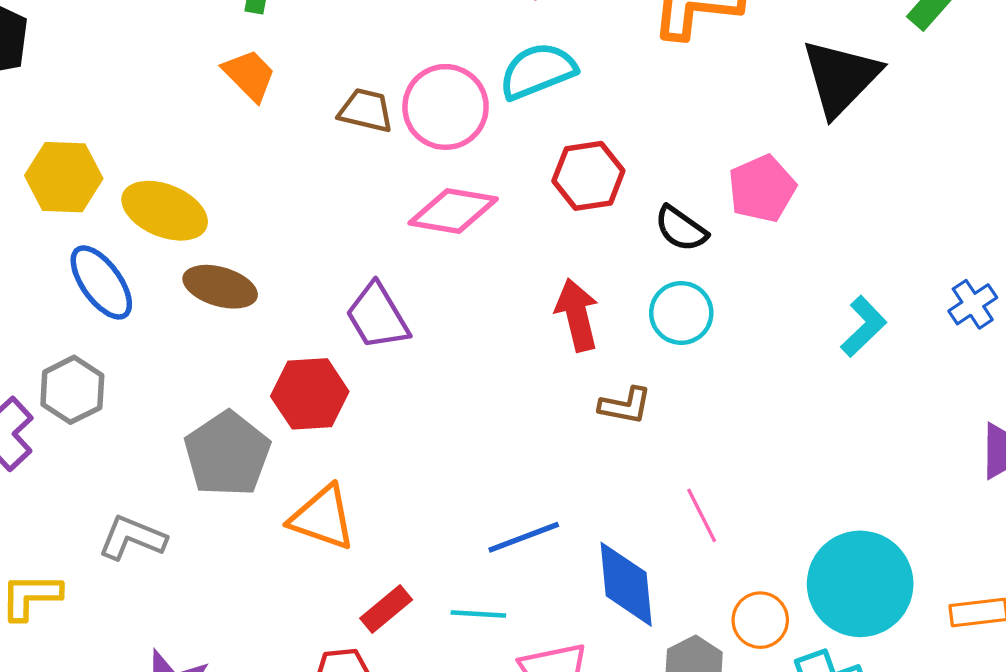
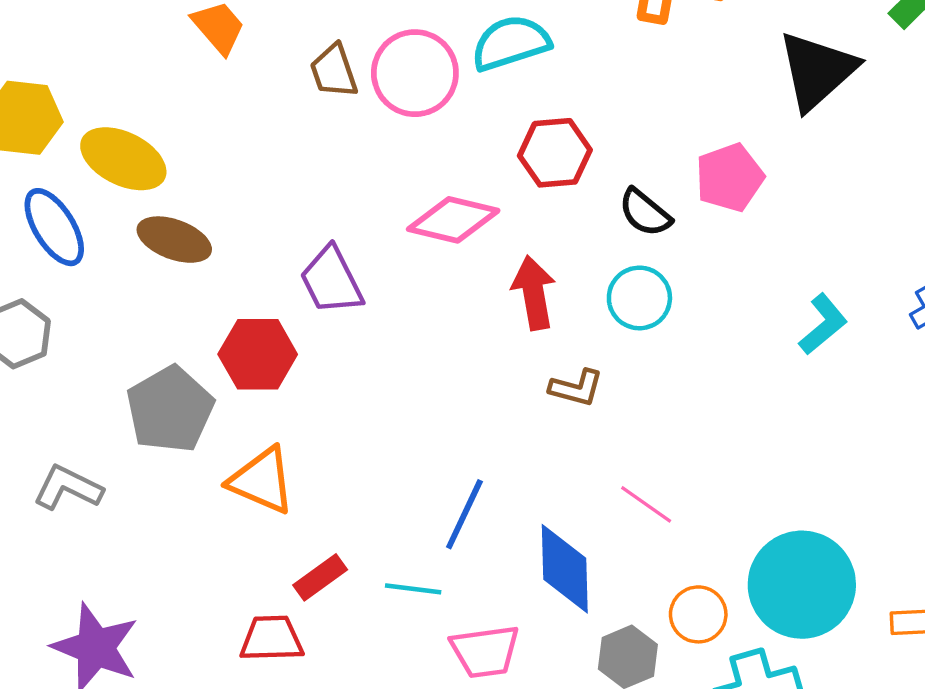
brown trapezoid: (366, 110) -> (334, 71), turned -126
pink diamond: (453, 211) -> (453, 220), moved
pink line: (702, 515) -> (646, 504), turned -32
blue line: (524, 537) -> (464, 514), turned -48

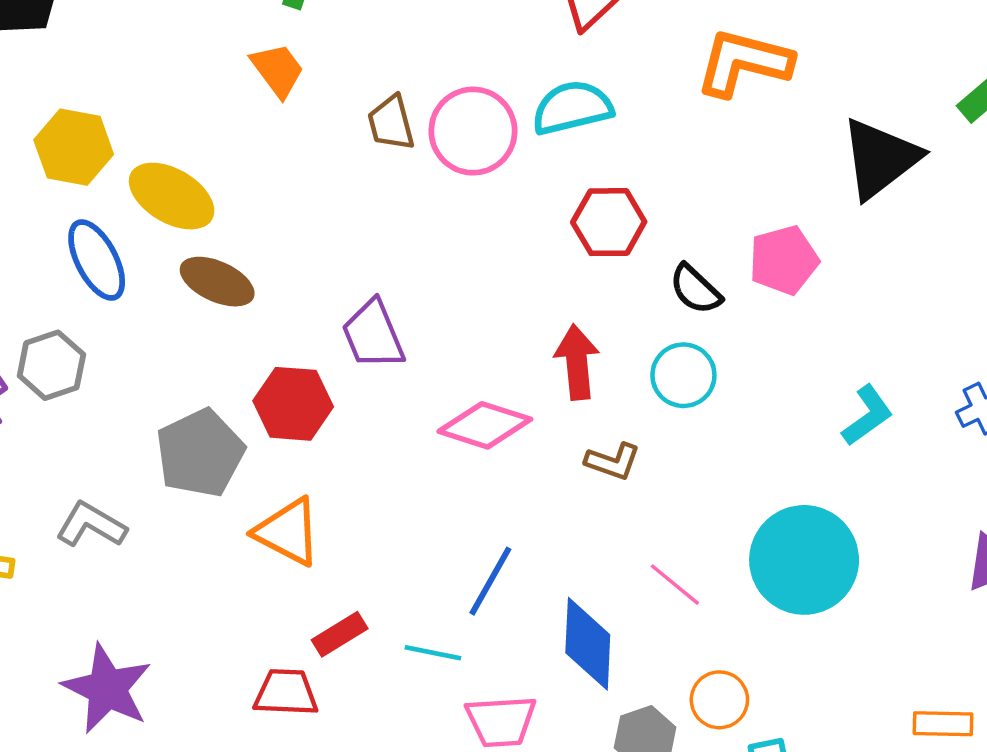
pink diamond: (453, 220) -> (485, 425), moved
cyan circle: (802, 585) -> (804, 560), moved

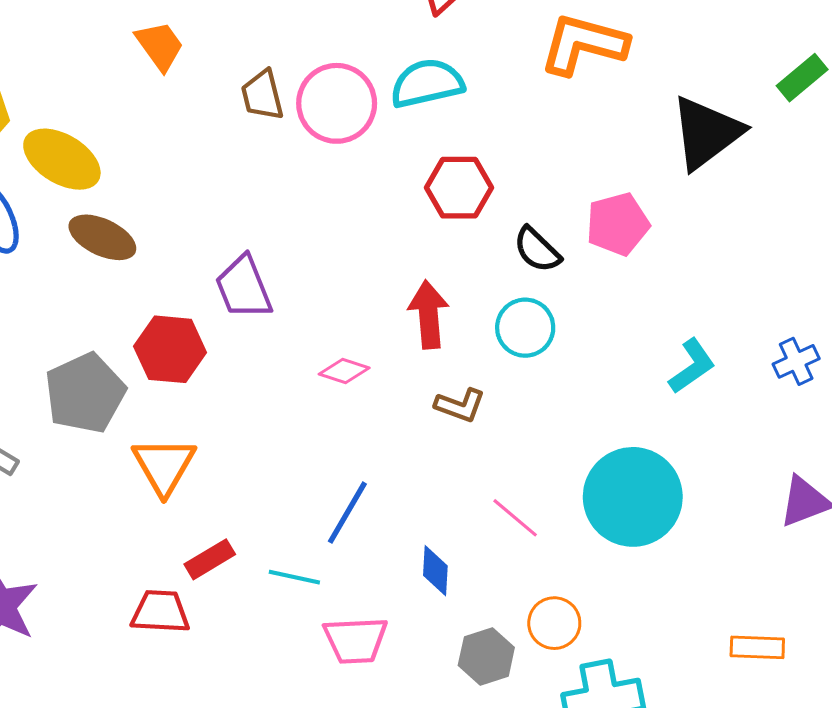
pink diamond: (485, 425) -> (344, 371), size x0.6
orange triangle: (288, 532) -> (164, 466), turned 32
blue diamond: (588, 644) -> (435, 571), size x0.6

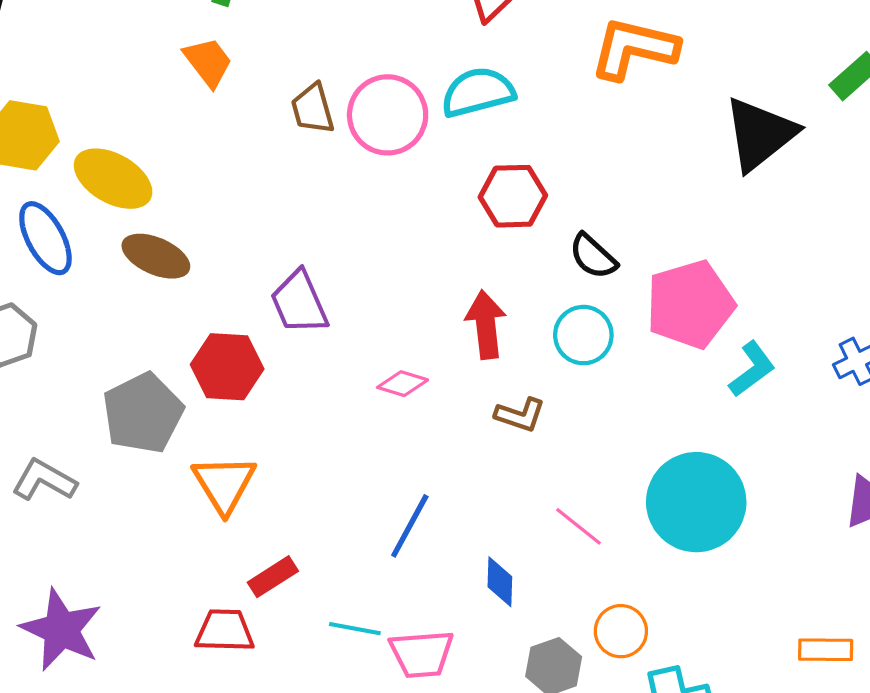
pink pentagon: (618, 224) -> (690, 304), moved, size x1.4
cyan line: (294, 577) -> (355, 629), moved

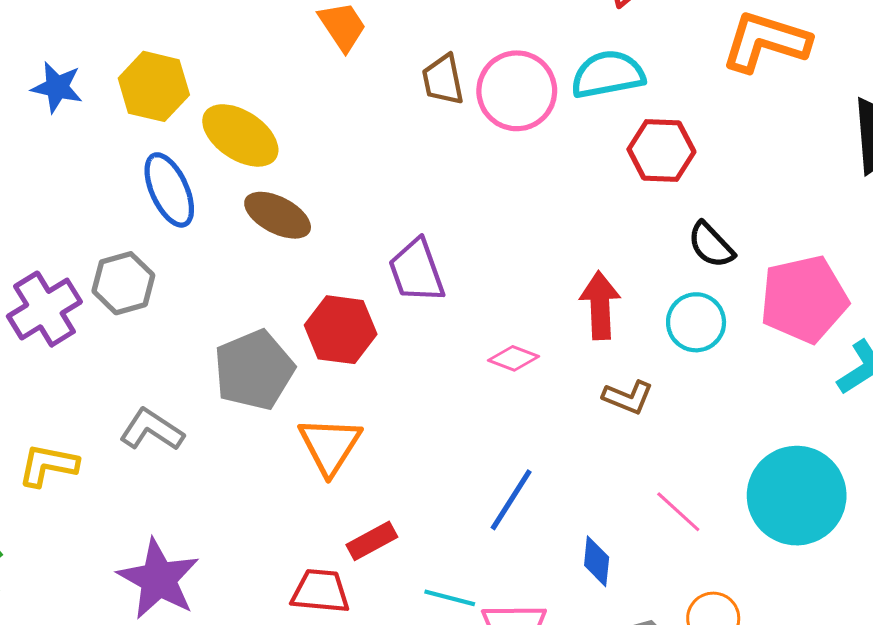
red hexagon: (513, 196) -> (661, 151), moved

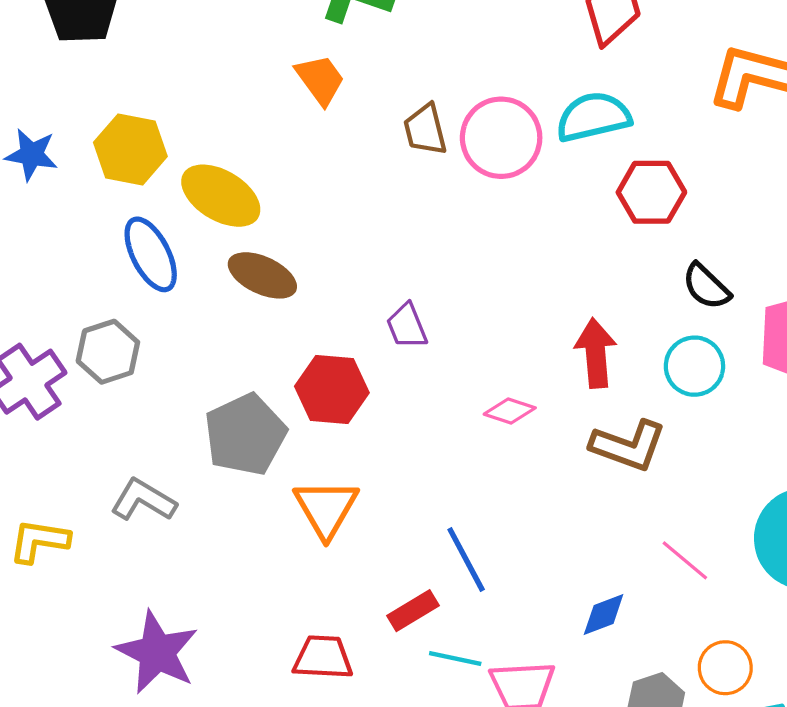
purple trapezoid: (417, 271) -> (407, 326), size x0.7
brown L-shape: (628, 397) -> (628, 446), size x1.5
blue line: (511, 500) -> (466, 559), moved, turned -58
red rectangle: (372, 541) -> (413, 611), moved
blue diamond: (597, 561) -> (604, 615), turned 66

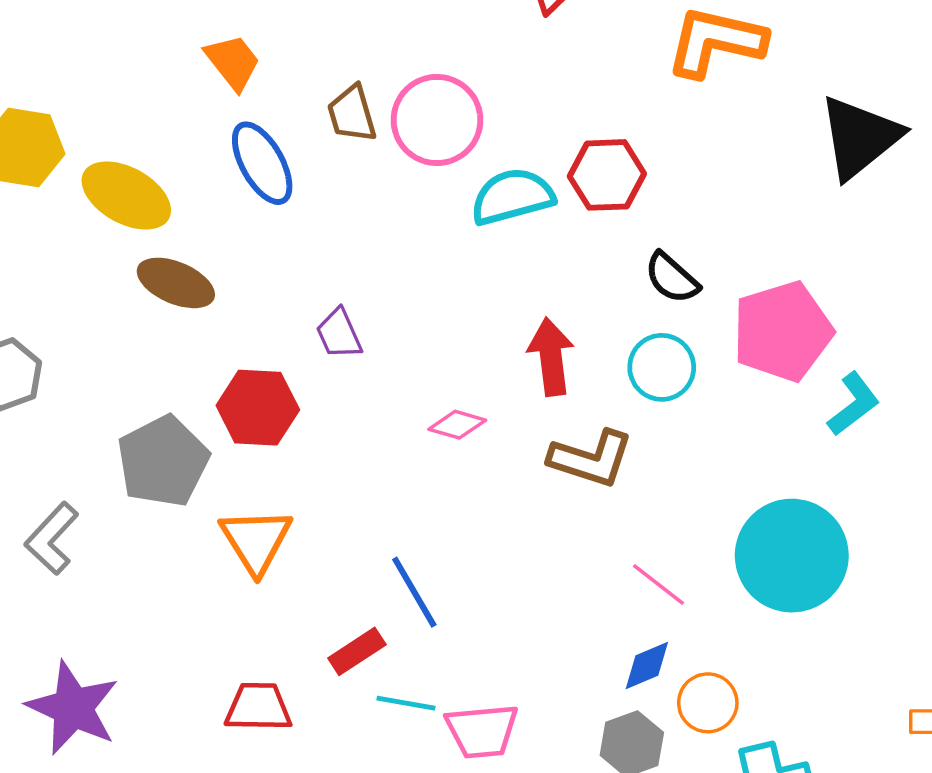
cyan semicircle: (593, 117) -> (512, 197), moved
blue ellipse: (151, 254) -> (262, 163), moved
gray L-shape: (143, 500) -> (52, 538), turned -76
blue diamond: (604, 615) -> (647, 666), moved

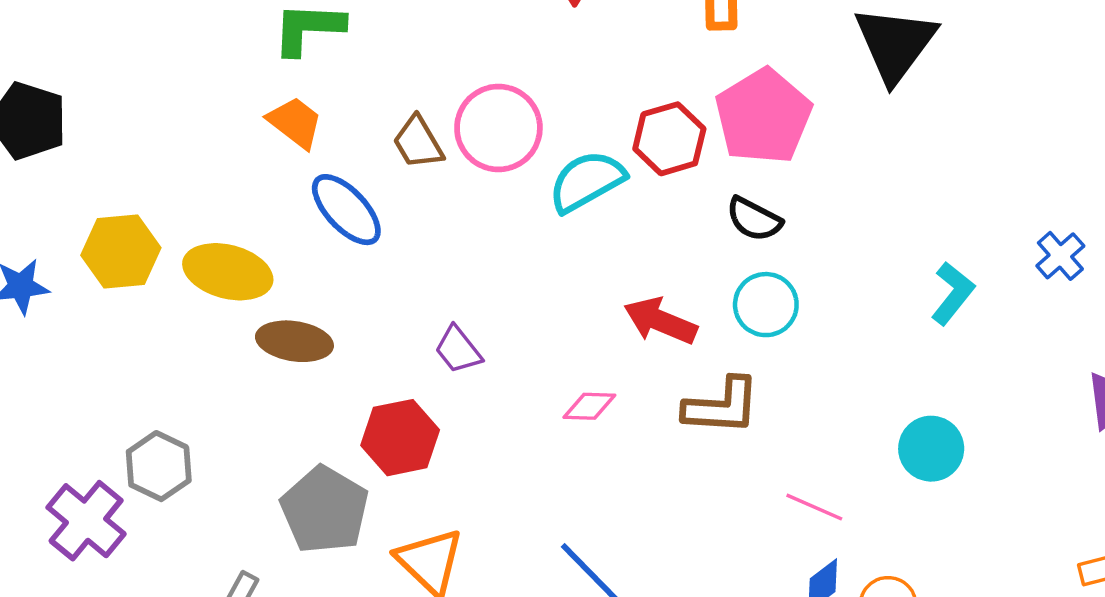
pink pentagon: (782, 331) -> (763, 116), moved
red arrow: (551, 357) -> (660, 321), turned -46
cyan circle: (792, 556) -> (931, 449), size x0.6

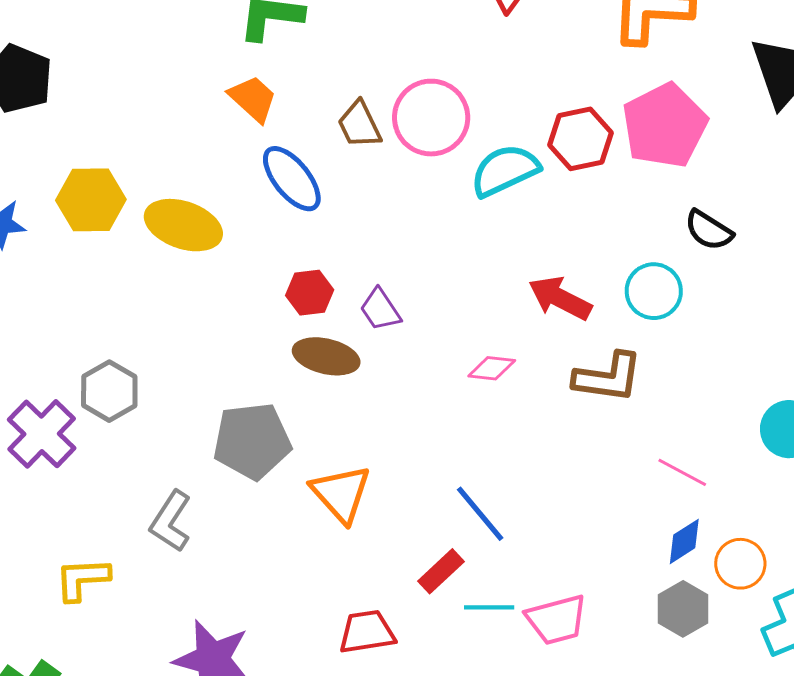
black semicircle: (754, 219) -> (709, 230), moved
brown ellipse: (294, 341) -> (326, 356), moved
red hexagon: (400, 438) -> (310, 293), moved, size x0.7
gray pentagon: (325, 510) -> (252, 441), turned 30

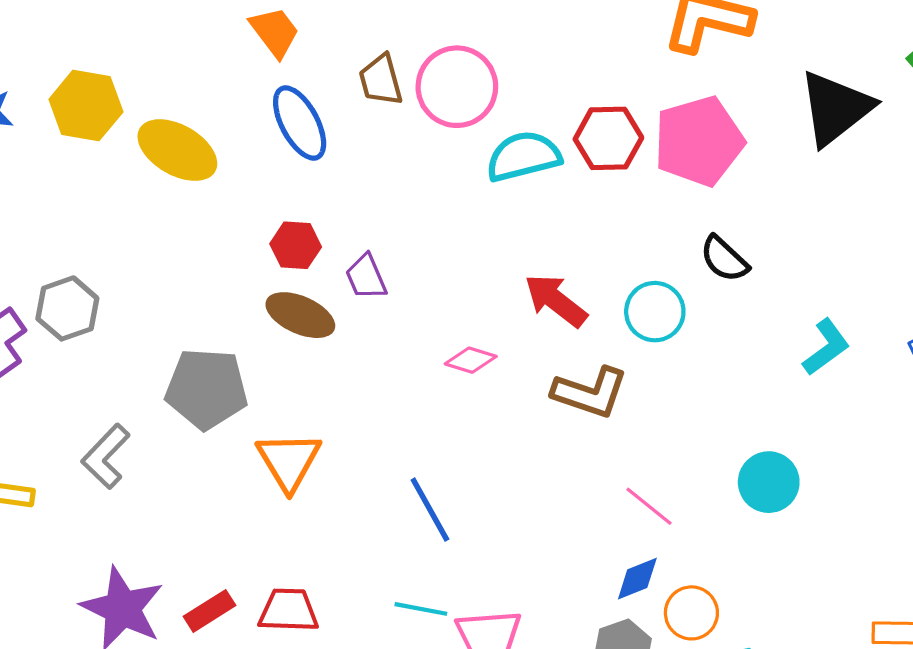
red rectangle: (441, 571) -> (209, 611), moved

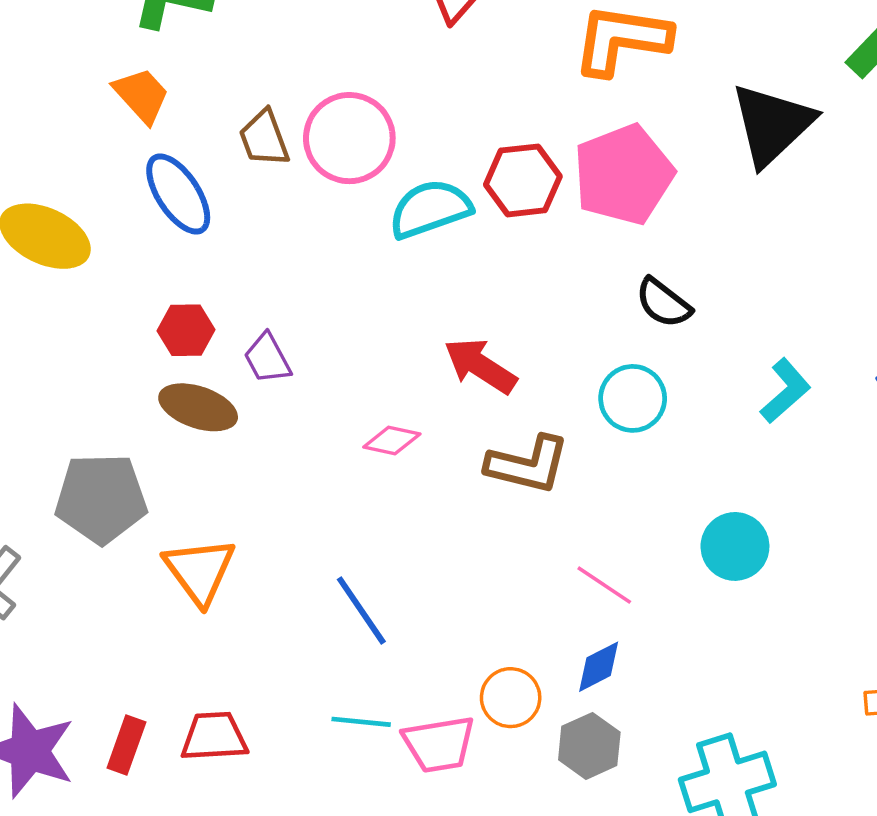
cyan circle: (655, 312) -> (633, 398), moved
red rectangle: (209, 611) -> (126, 745), turned -33
orange circle: (691, 613) -> (511, 698), moved

